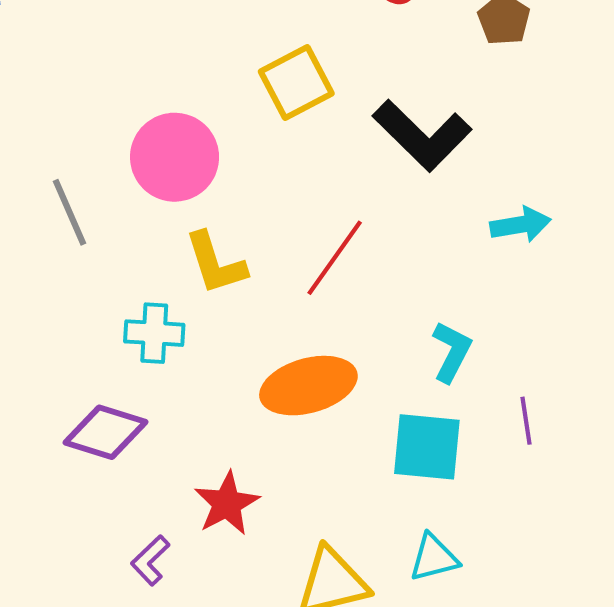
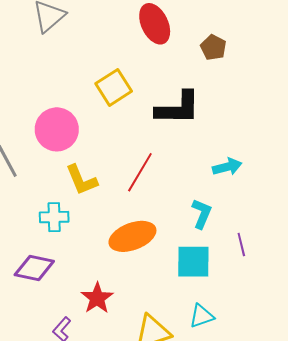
black L-shape: (422, 135) -> (178, 108), turned -39
cyan arrow: (520, 225) -> (227, 167), moved

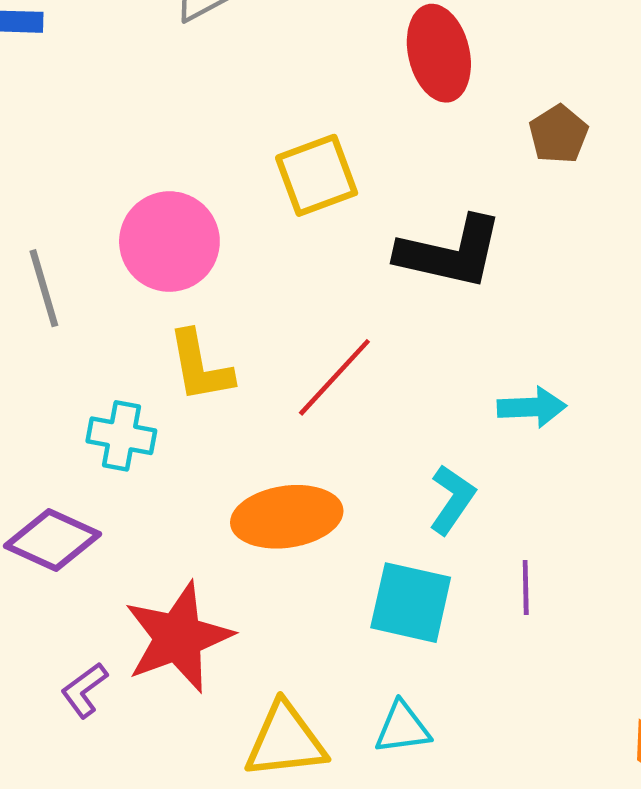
red star: (97, 298) -> (178, 637), size x1.5

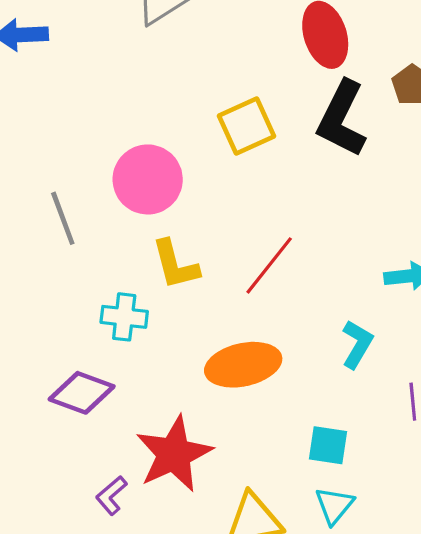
black L-shape: (450, 252) -> (342, 119), moved, turned 108
cyan square: (411, 603) -> (328, 445), moved, size x0.7
cyan triangle: (402, 728) -> (334, 505), turned -39

